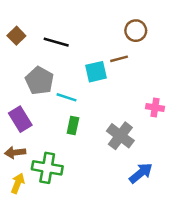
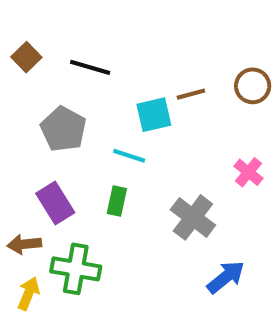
brown circle: (136, 31) -> (253, 86), moved
cyan line: (66, 97) -> (129, 156), moved
pink cross: (155, 108) -> (248, 172), turned 30
purple rectangle: (20, 119) -> (55, 203), moved

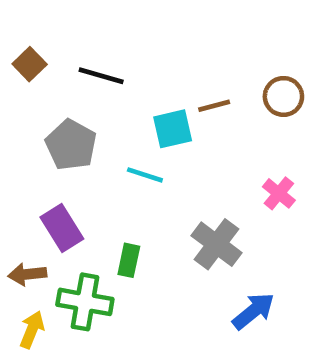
green rectangle: (117, 201) -> (129, 260), moved

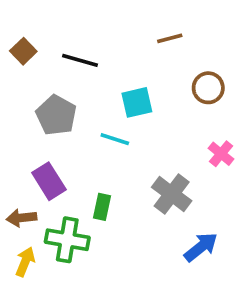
brown circle: (283, 96) -> (208, 88), moved
brown line: (214, 106) -> (170, 38), moved

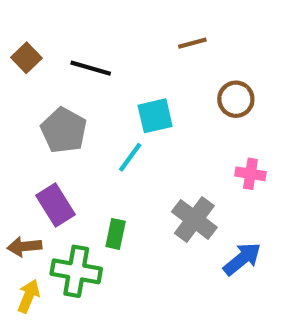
cyan line: (115, 139) -> (130, 157), turned -72
pink cross: (221, 154) -> (250, 174), turned -30
blue arrow: (201, 247) -> (242, 259), moved

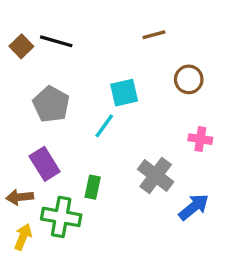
black line: (91, 68) -> (56, 41), moved

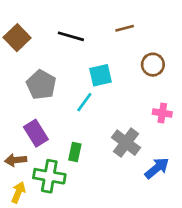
black line: (56, 41) -> (71, 36), moved
brown square: (21, 46) -> (17, 38), size x1.4

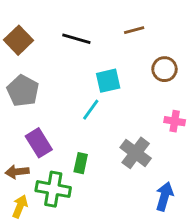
gray pentagon: (41, 85) -> (23, 91), moved
blue arrow: (157, 168) -> (164, 196), moved, turned -35

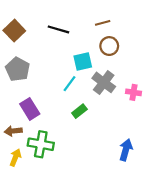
brown circle: (164, 69) -> (109, 46), moved
gray cross: (136, 153) -> (104, 82), moved
green rectangle: (81, 163) -> (79, 111), moved, turned 40

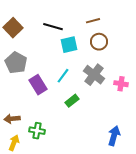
cyan square: (83, 61) -> (69, 45), moved
purple rectangle: (30, 109) -> (38, 85), moved
green cross: (41, 144) -> (37, 131), size x0.7

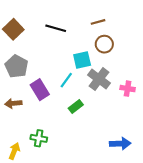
cyan square: (69, 45) -> (82, 60), moved
brown arrow: (12, 119) -> (13, 103), moved
blue arrow: (114, 136) -> (120, 144), turned 72

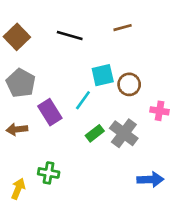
brown circle: (104, 44) -> (129, 84), moved
gray cross: (99, 79) -> (124, 133), moved

